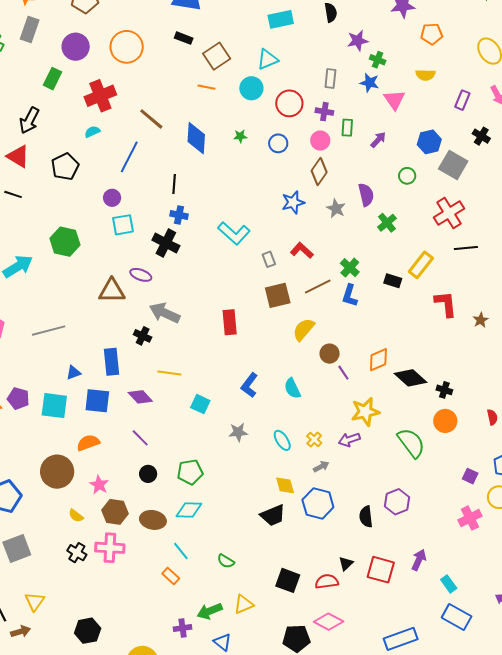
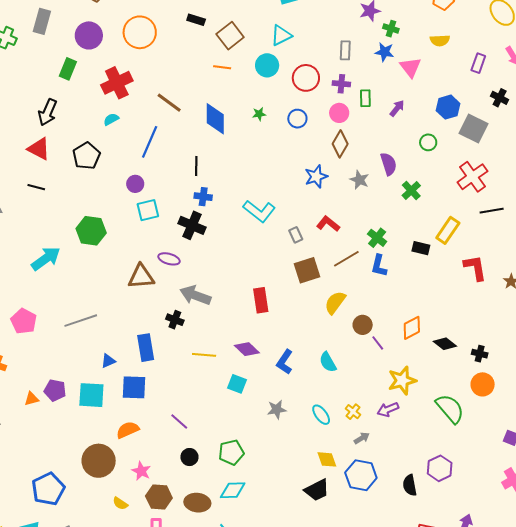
black diamond: (410, 378) -> (445, 344), size x0.7
purple diamond: (140, 397) -> (247, 349), moved

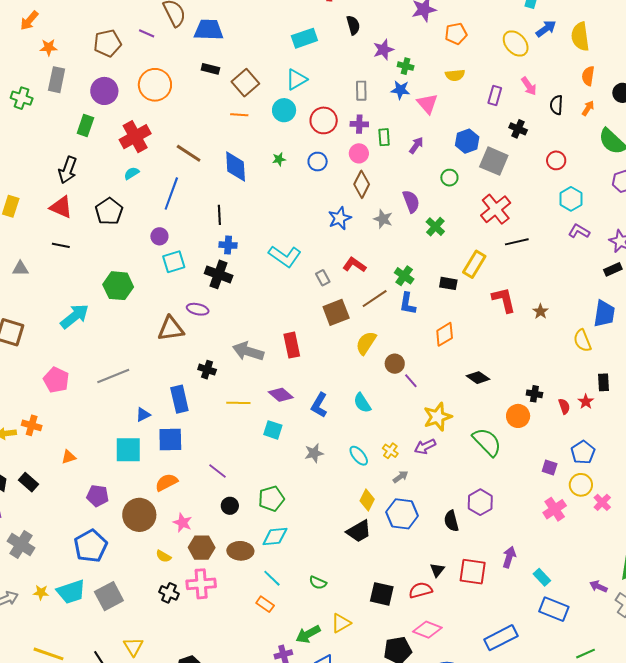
gray arrow: (195, 295) -> (248, 351), moved
orange diamond: (412, 328) -> (445, 334), moved
black cross: (480, 354) -> (534, 394), moved
purple pentagon: (55, 390) -> (98, 496), moved
yellow diamond: (327, 459) -> (367, 500), turned 50

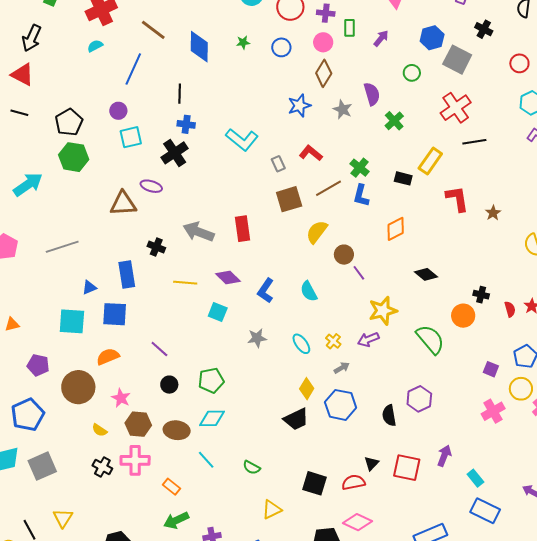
black pentagon: (109, 211) -> (69, 122), moved
black cross: (219, 274) -> (175, 153), turned 32
orange rectangle: (265, 604) -> (171, 487), moved
green arrow: (308, 634) -> (176, 520), moved

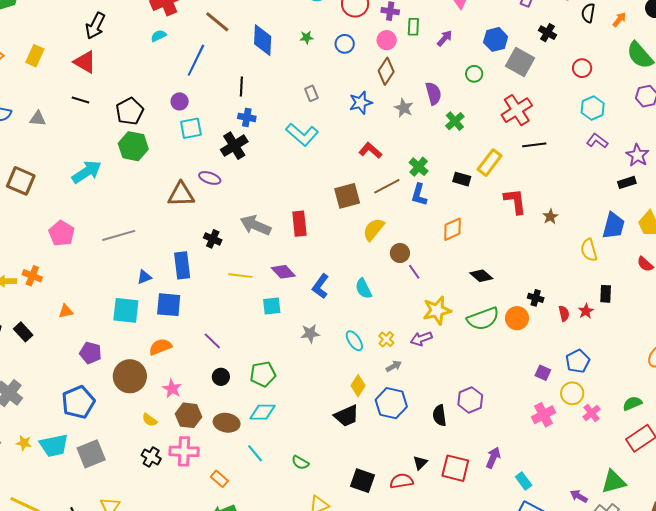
gray rectangle: (278, 164) -> (311, 93), moved
cyan square: (218, 312) -> (272, 306), turned -30
green semicircle: (430, 339) -> (483, 319), moved, turned 108

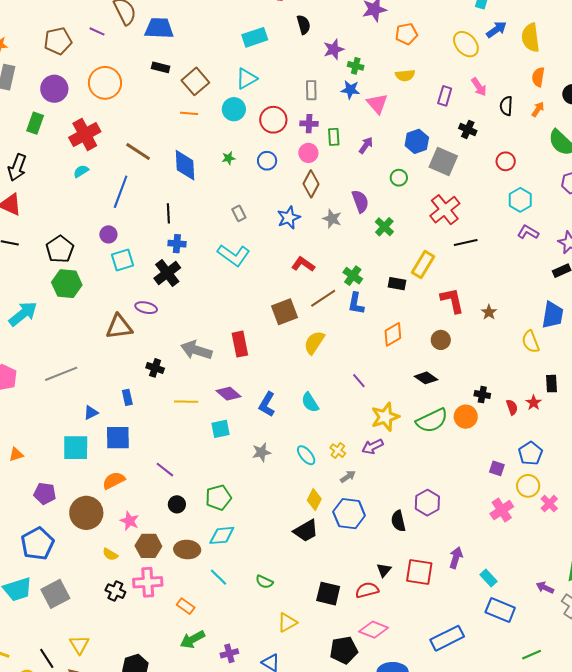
brown circle: (400, 253) -> (441, 340), moved
blue rectangle: (182, 265) -> (127, 397), size x0.6

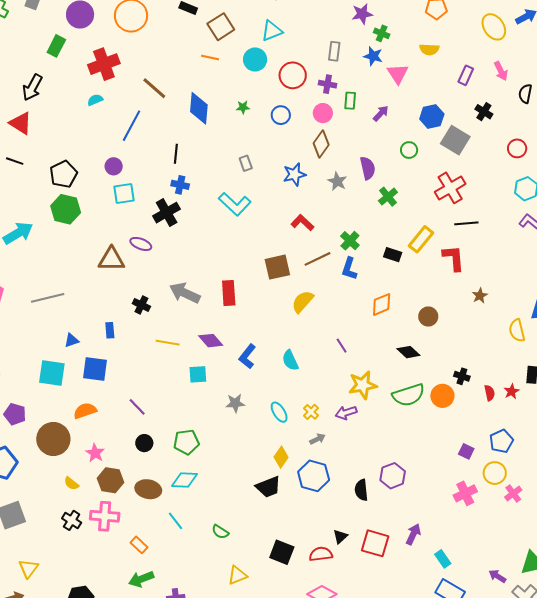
red L-shape: (452, 300) -> (454, 258), moved

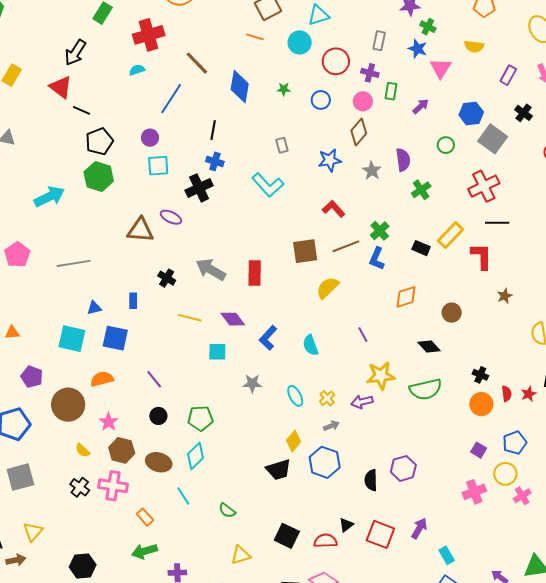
black line: (15, 161) -> (81, 110), moved
orange circle: (442, 396) -> (481, 404), moved
cyan diamond: (184, 480) -> (196, 456), turned -52

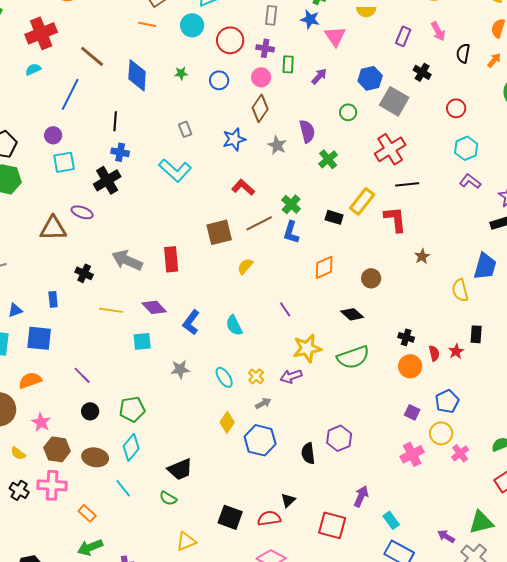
yellow semicircle: (328, 288) -> (245, 266), size x0.7
black trapezoid: (279, 470) -> (180, 469), moved
red square: (380, 534) -> (332, 525), moved

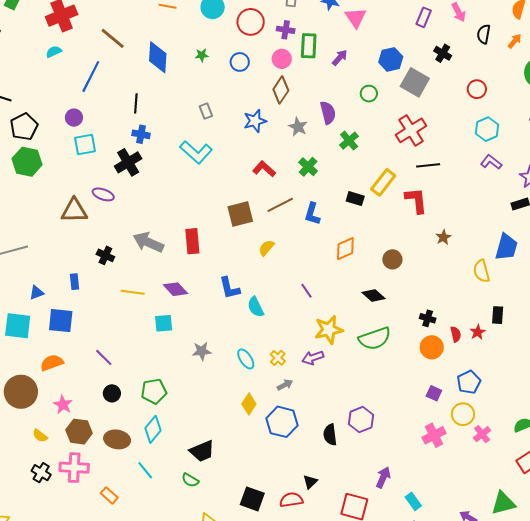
green rectangle: (288, 64) -> (309, 46), size x1.4
green cross: (291, 204) -> (308, 167), moved
blue L-shape: (191, 322) -> (230, 288), moved, turned -50

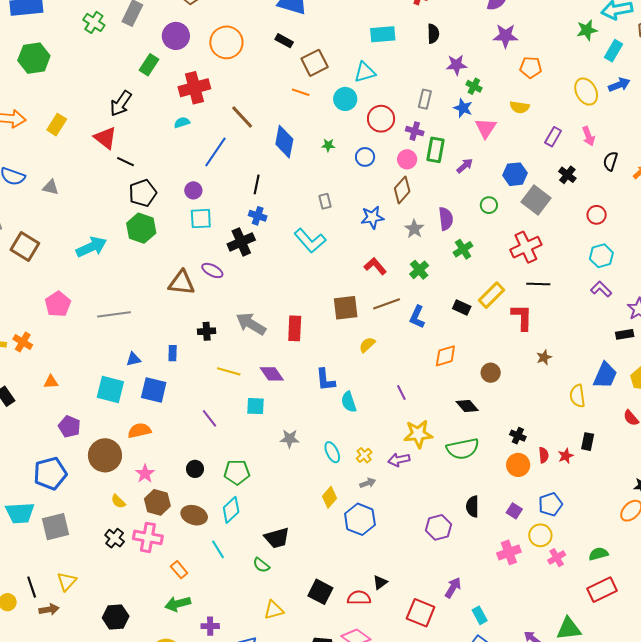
black cross: (105, 255) -> (207, 331), turned -36
purple line: (104, 357) -> (210, 418), moved
black semicircle: (330, 435) -> (472, 506), moved

